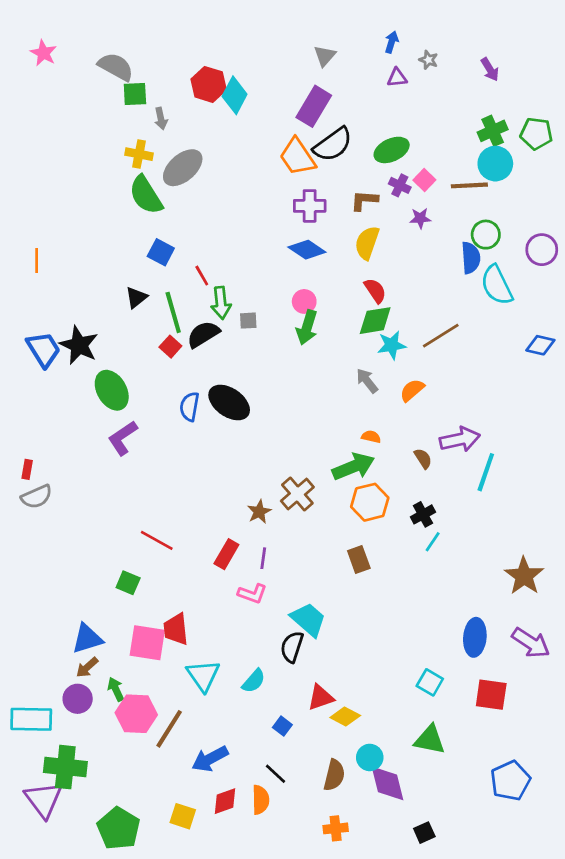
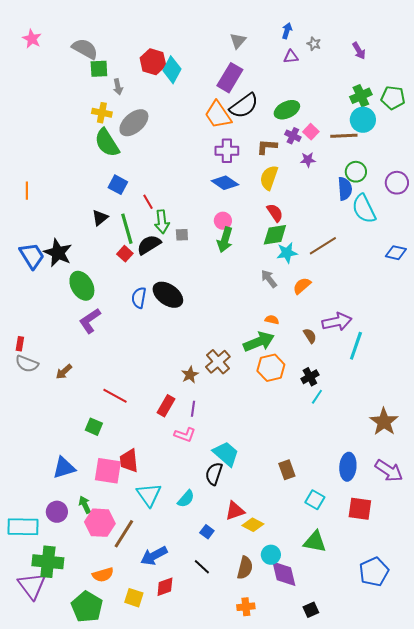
gray semicircle: (37, 497) -> (27, 364), turned 45
brown rectangle: (359, 560) -> (287, 470), moved
brown arrow: (87, 667) -> (64, 372), moved
orange semicircle: (261, 800) -> (103, 575), moved, turned 75

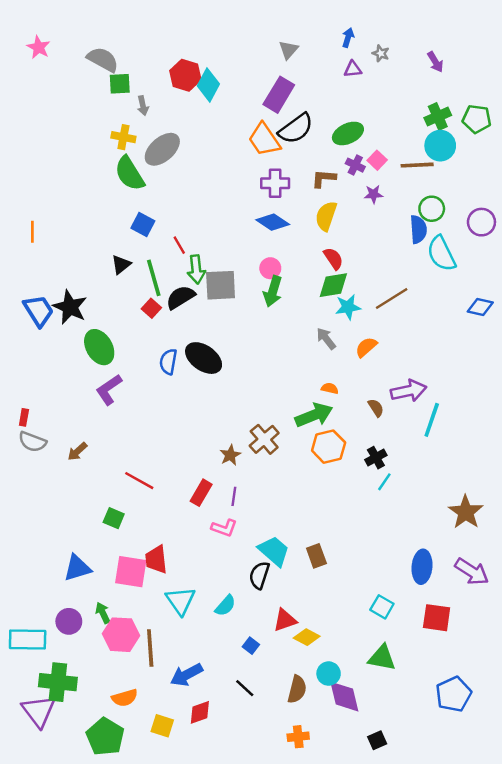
gray square: (182, 235) -> (221, 285), size x2.0
brown rectangle: (287, 470) -> (316, 556), moved
brown line: (124, 534) -> (150, 648), turned -36

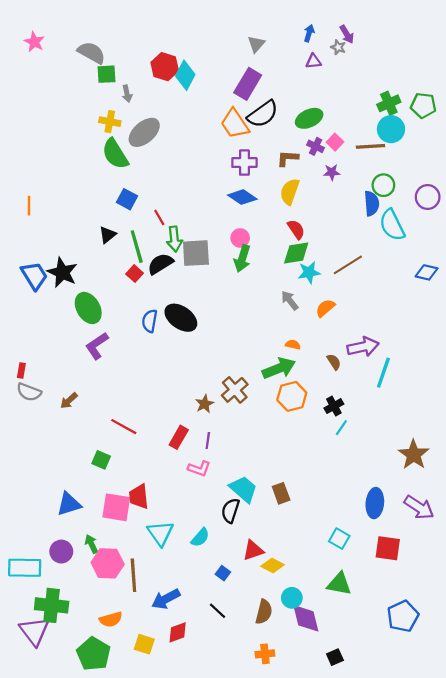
purple arrow: (435, 62) -> (347, 34), moved

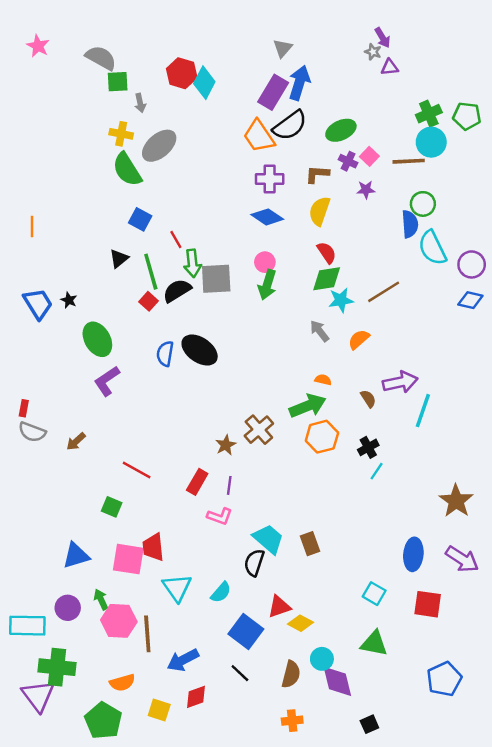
blue arrow: (309, 33) -> (299, 83), moved, size x1.8
purple triangle: (313, 61) -> (390, 67), moved
purple circle: (428, 197) -> (472, 264), moved
black star: (62, 272) -> (69, 300), size x0.5
blue square: (223, 573) -> (246, 632), size x2.0

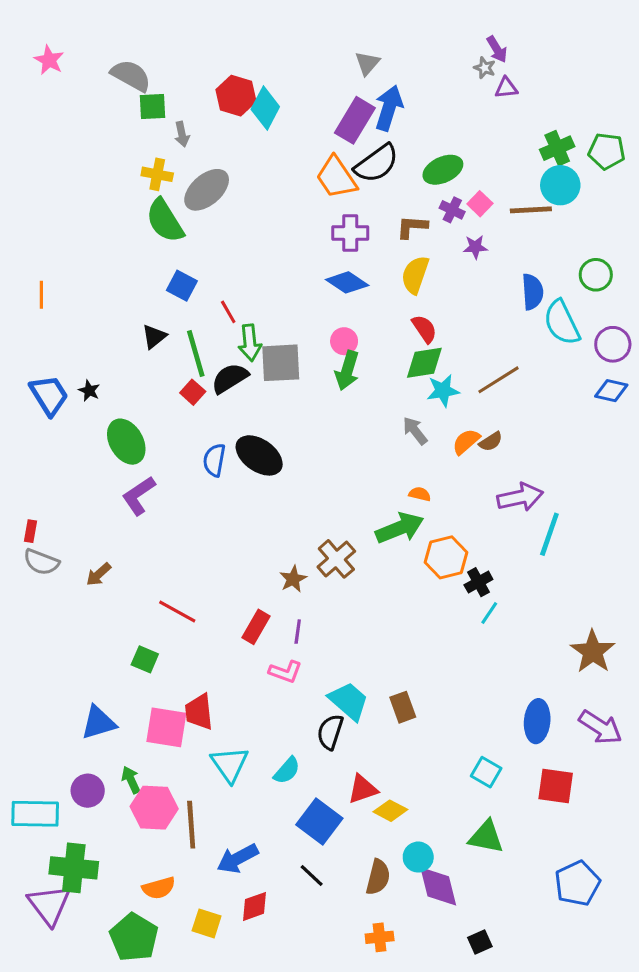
green circle: (423, 204) -> (596, 275), moved
brown semicircle: (368, 399) -> (491, 442), moved, turned 90
orange hexagon: (322, 437) -> (446, 557), moved

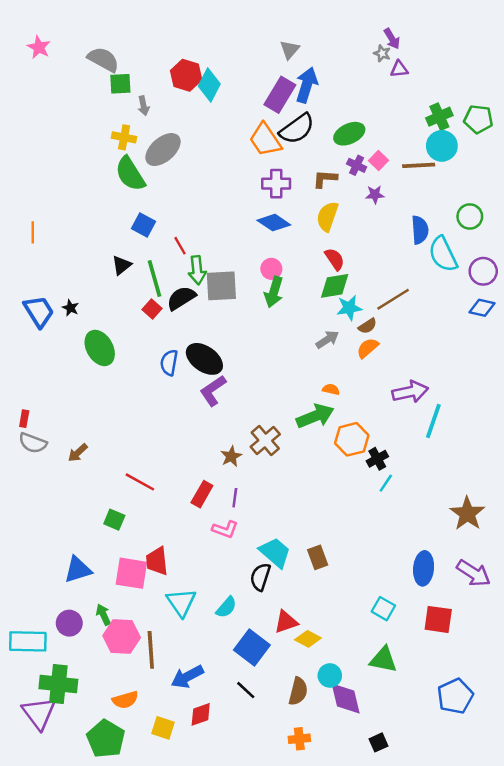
gray arrow: (415, 431) -> (327, 339), turned 95
brown semicircle: (491, 442) -> (368, 326), moved
purple L-shape: (139, 496) -> (213, 391), moved

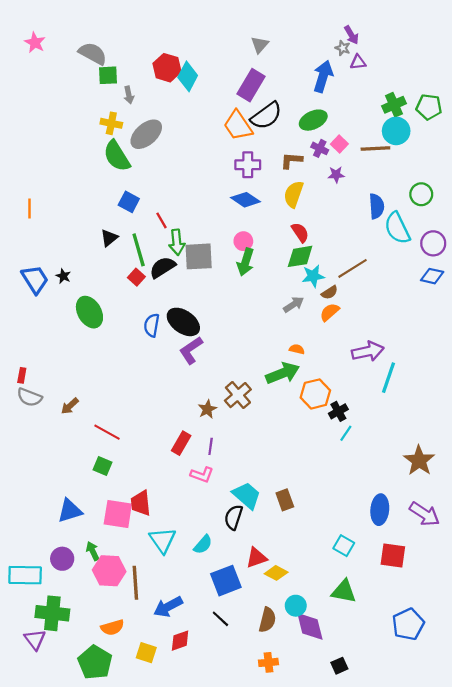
blue arrow: (307, 85) -> (323, 76), moved
red line: (140, 482) -> (107, 432), moved
blue square: (252, 647) -> (226, 581), turned 32
purple triangle: (39, 713) -> (35, 639), size x0.7

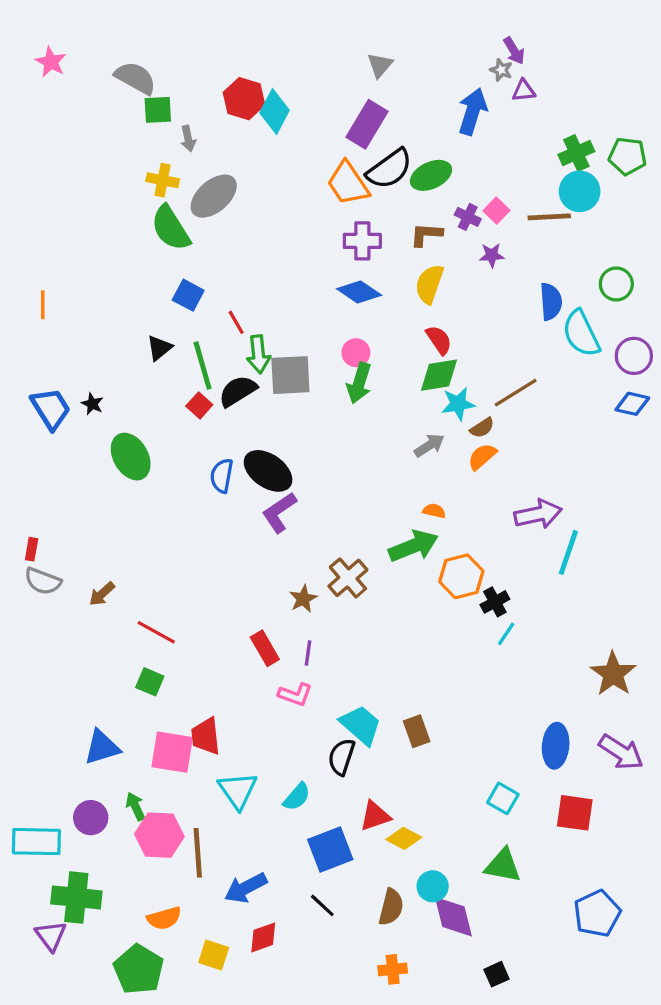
green ellipse: (313, 120) -> (431, 175), moved
red rectangle: (181, 443) -> (265, 648), turned -60

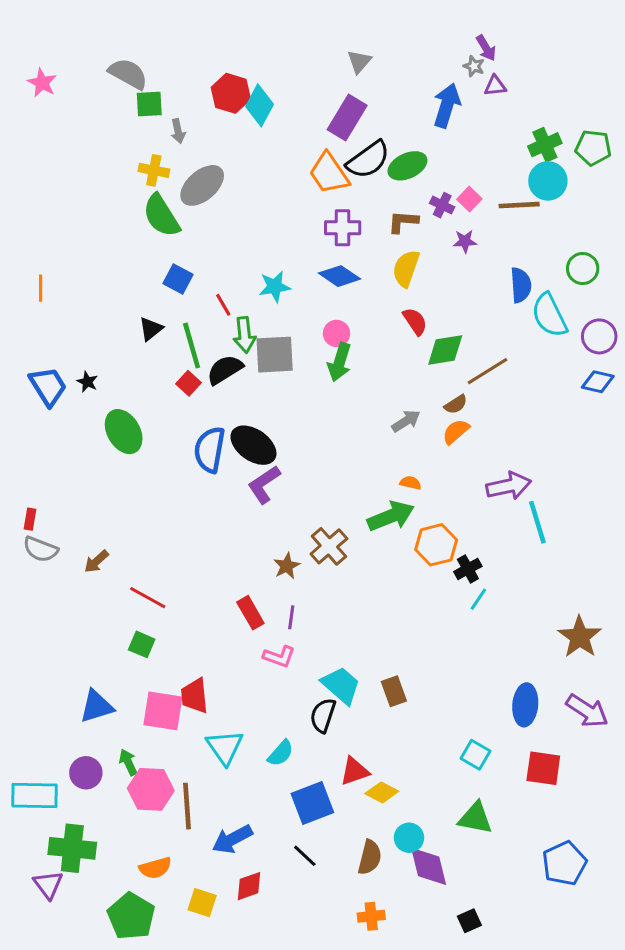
pink star: (51, 62) -> (42, 83), moved
green diamond: (439, 375) -> (445, 350), moved
cyan star: (458, 404) -> (275, 287), moved
blue semicircle: (222, 476) -> (210, 450), size x1.4
cyan line: (568, 552) -> (537, 522), turned -36

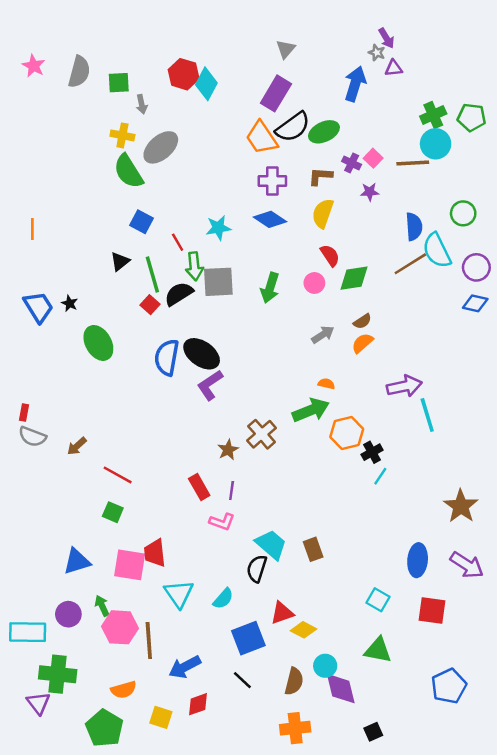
gray semicircle: (128, 74) -> (79, 72), moved, turned 76
pink circle: (337, 333) -> (314, 283), moved
brown line: (487, 371) -> (410, 264), moved
orange cross: (371, 916) -> (295, 728), size x1.4

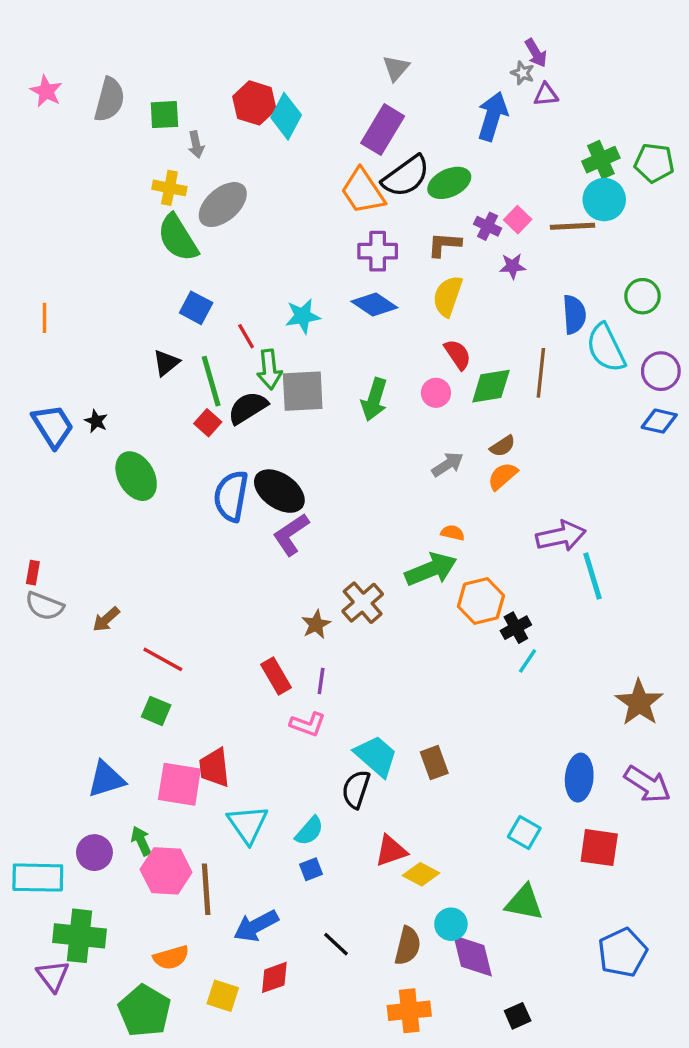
brown line: (410, 264) -> (541, 373), moved, turned -52
blue square: (248, 638) -> (311, 869), moved, size x0.5

